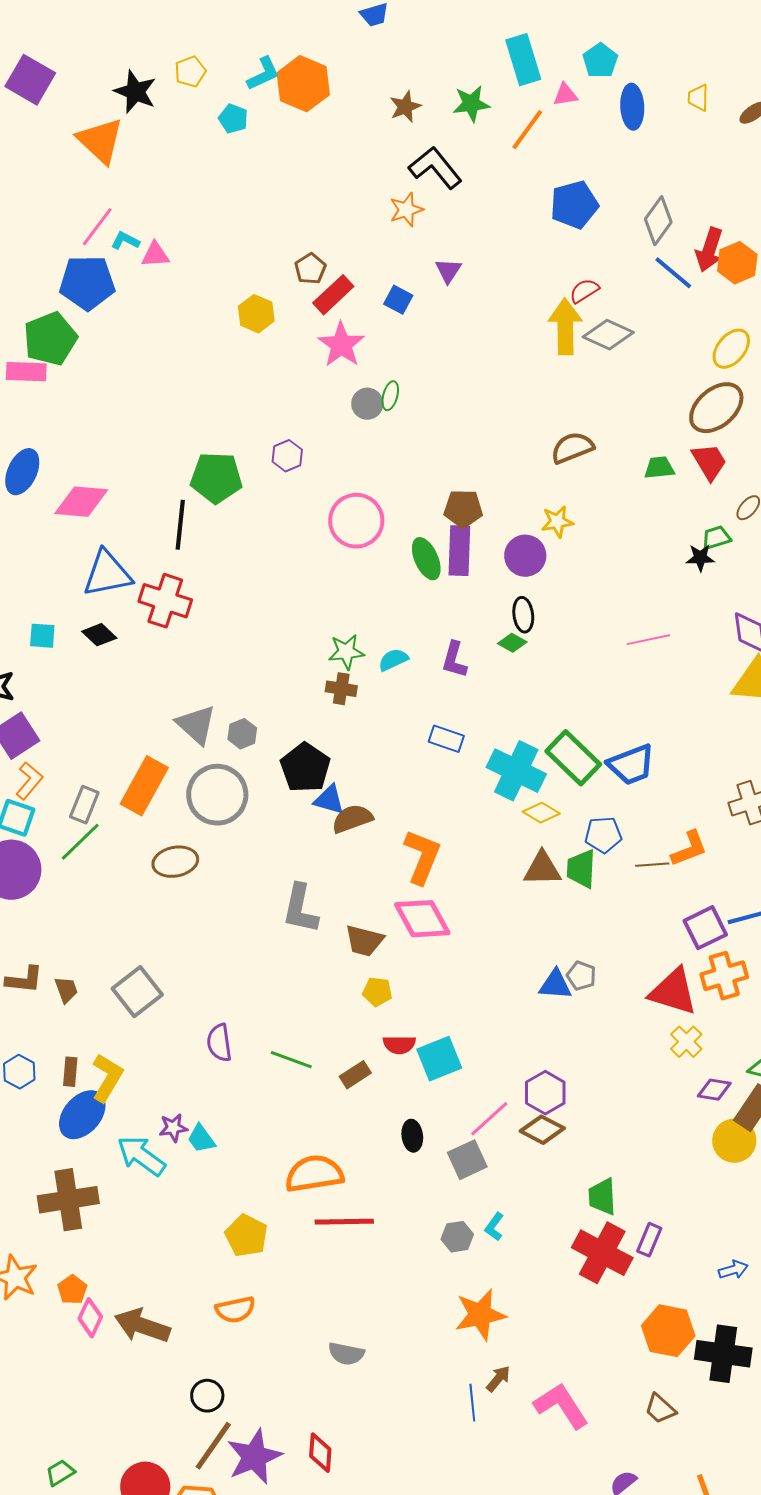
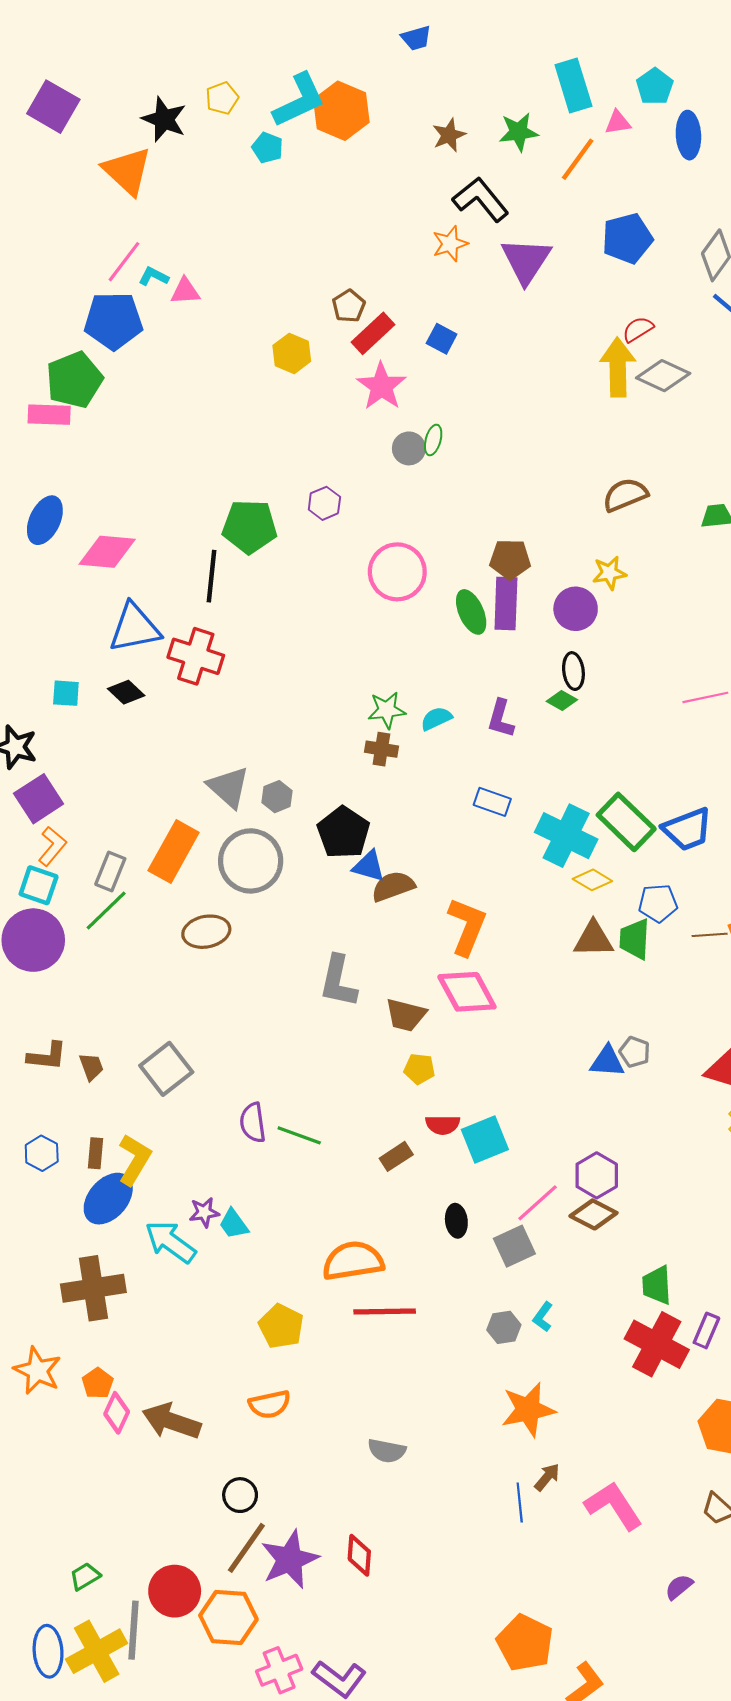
cyan L-shape: (263, 74) -> (299, 100), size x1.5
purple triangle: (448, 271) -> (526, 261), moved, size x1.8
green line: (291, 1060) -> (299, 1135), moved

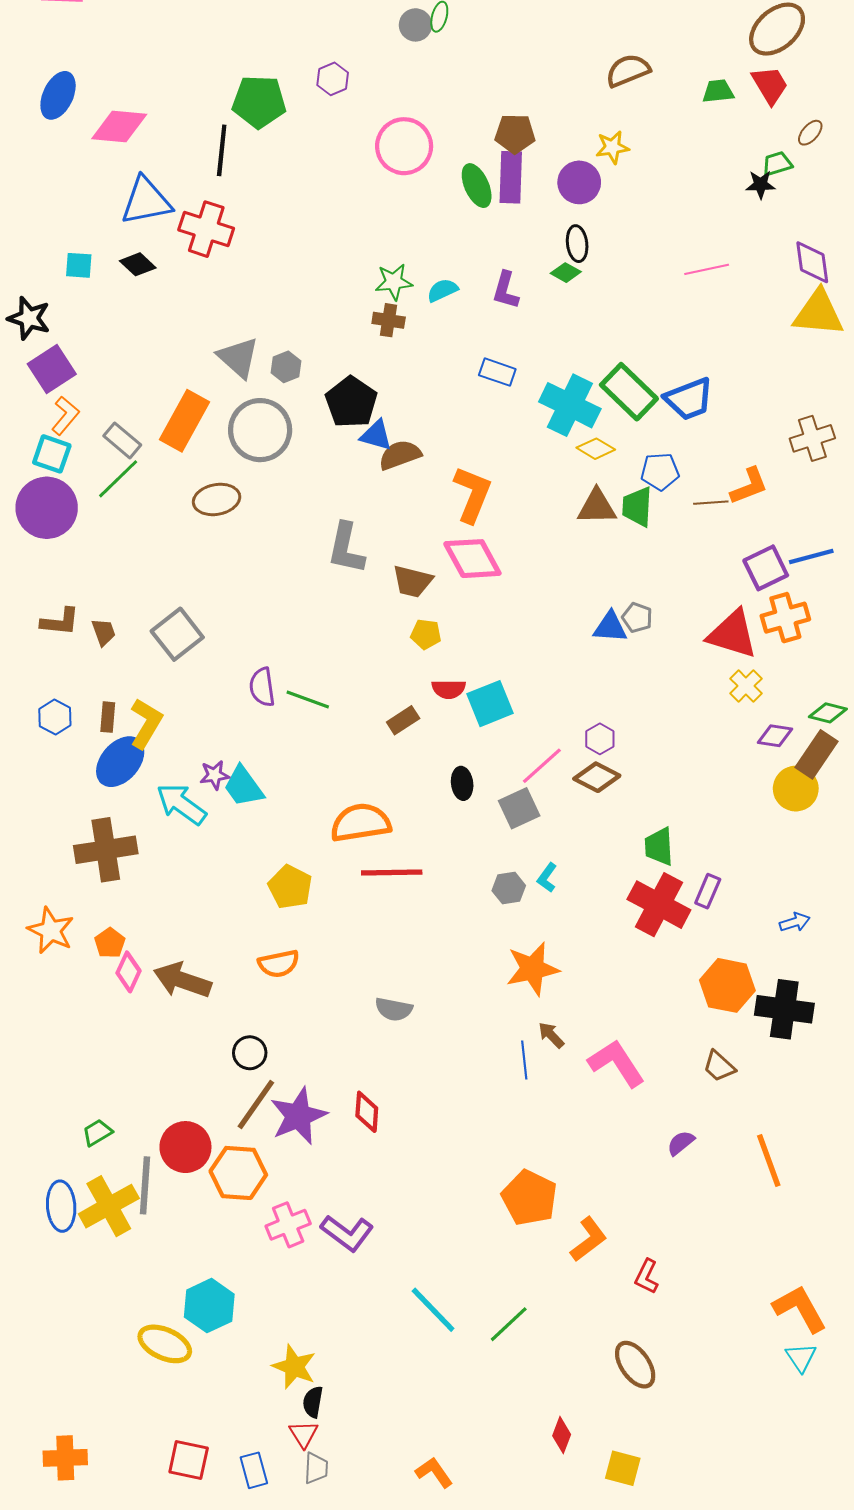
gray rectangle: (110, 872) -> (122, 440), turned -72
purple hexagon: (597, 1175) -> (600, 739), size x0.7
cyan trapezoid: (234, 1224) -> (243, 786), size x1.4
brown arrow: (547, 1477) -> (551, 1035), turned -84

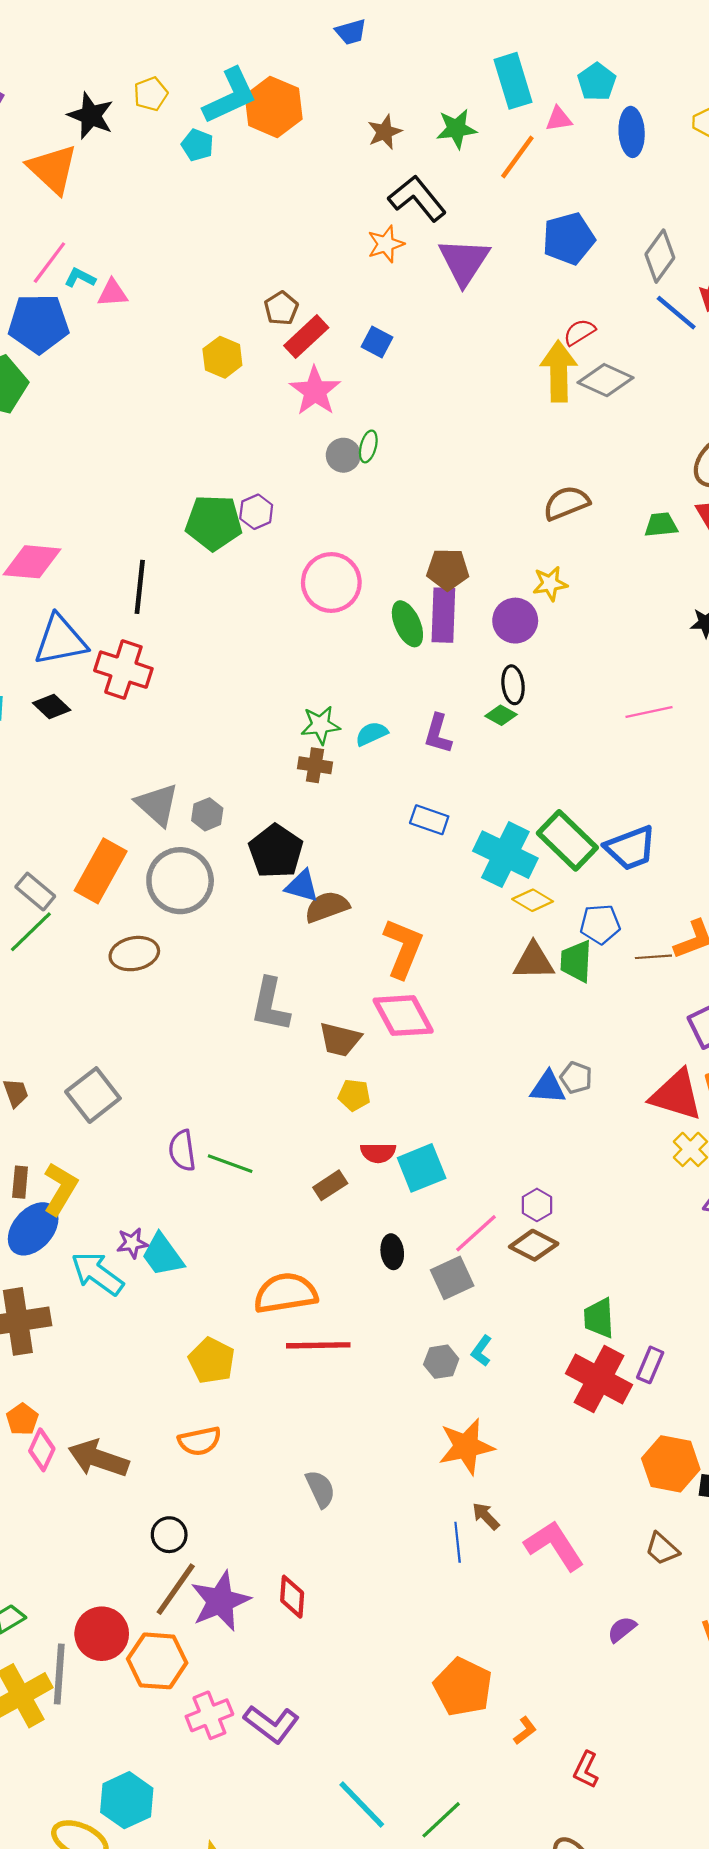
green pentagon: (259, 102) -> (214, 523), moved
gray semicircle: (394, 1009) -> (320, 1489), turned -126
orange L-shape: (589, 1239) -> (525, 1731), size x0.6

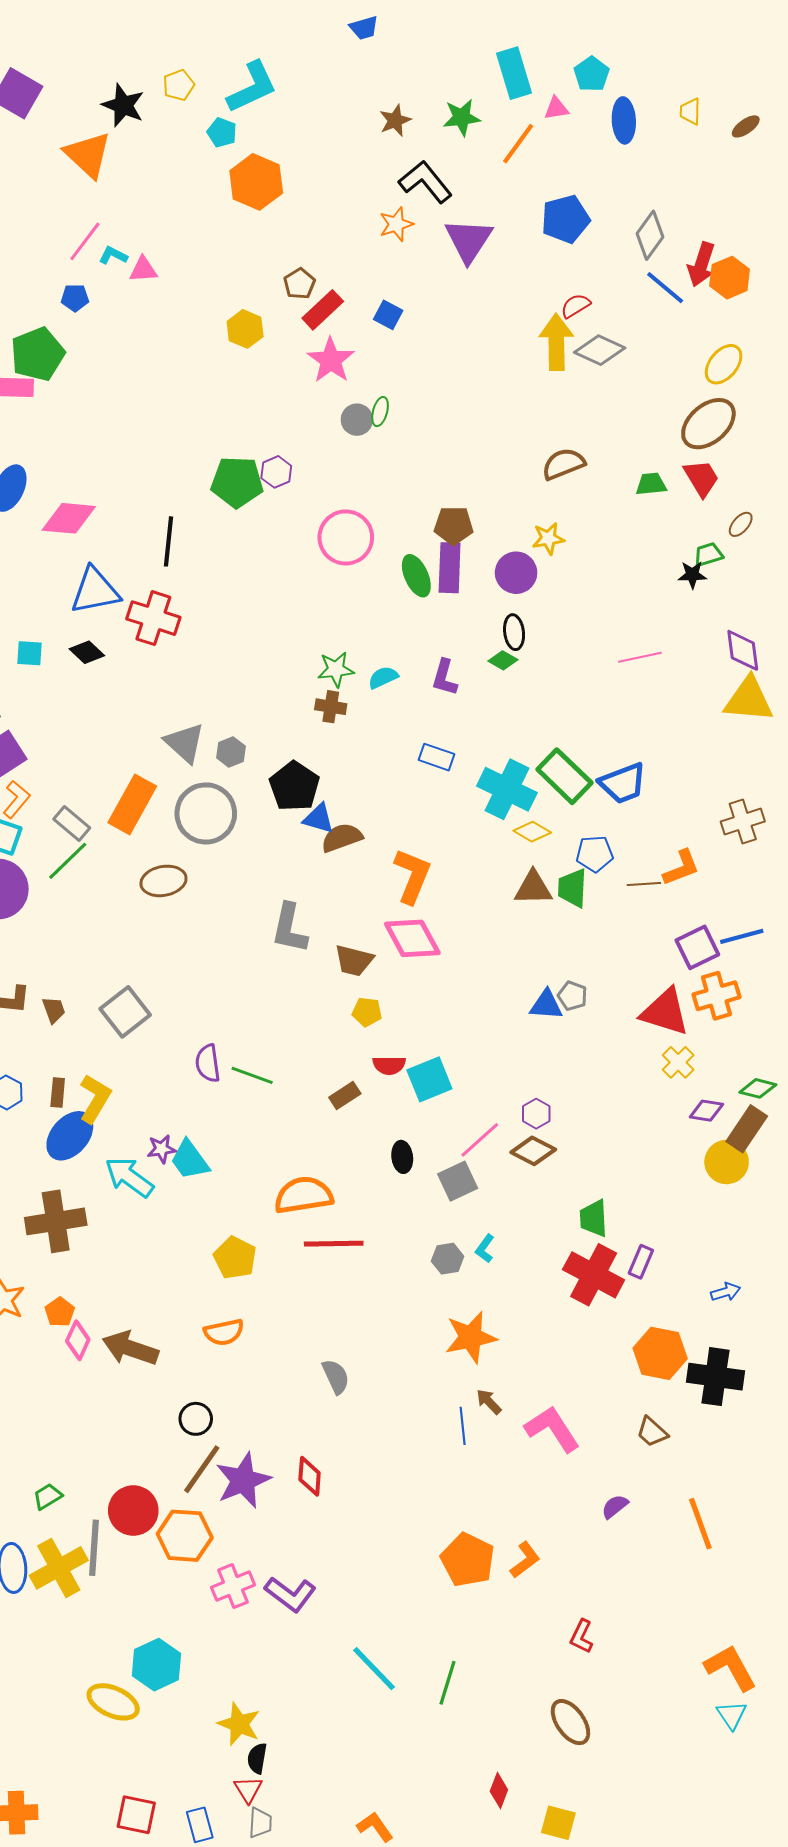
orange hexagon: (274, 107) -> (256, 182), moved
blue pentagon: (39, 323) -> (75, 298), size x0.5
orange L-shape: (525, 1731) -> (525, 1560), moved, size x1.4
green line: (441, 1820) -> (448, 1683), turned -30

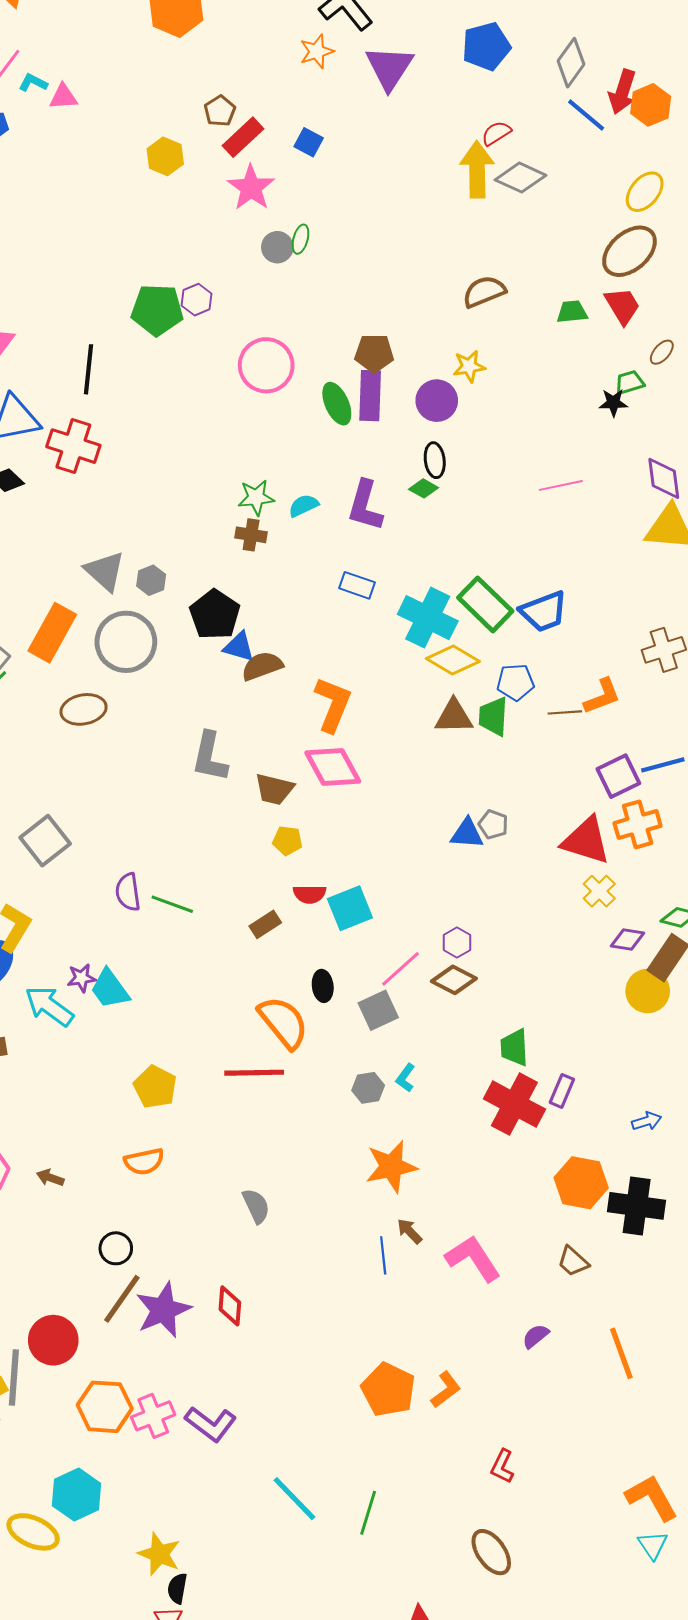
purple L-shape: (445, 677) -> (365, 506), size x1.4
yellow diamond: (532, 832) -> (453, 660), size x1.4
orange semicircle: (304, 1195) -> (283, 1022), moved, turned 60
brown arrow: (130, 1348) -> (50, 1178), size x0.5
orange hexagon: (185, 1536) -> (105, 1407), moved

